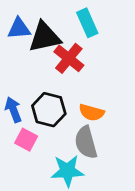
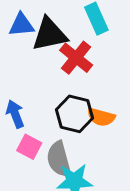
black hexagon: (49, 110) -> (75, 114), moved
gray semicircle: (86, 142) -> (59, 159), moved

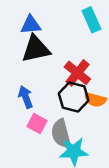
black triangle: (50, 34) -> (36, 49), moved
red cross: (76, 58) -> (77, 73), moved

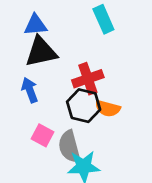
red cross: (77, 73) -> (88, 79), turned 32
blue arrow: (26, 97) -> (30, 90), moved

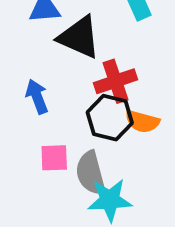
black triangle: (41, 52) -> (79, 37), moved, turned 36
pink square: (42, 135) -> (54, 158), turned -30

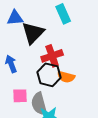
black triangle: (79, 37) -> (33, 33), turned 50

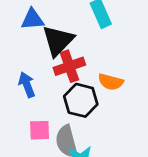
red cross: (52, 56) -> (69, 66), moved
orange semicircle: (66, 77) -> (111, 82), moved

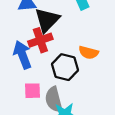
red cross: (69, 66) -> (40, 40), moved
blue arrow: (27, 85) -> (22, 55), size x1.4

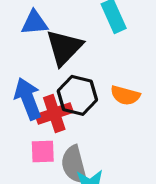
red cross: (40, 40) -> (54, 114), moved
black hexagon: (65, 67) -> (77, 95), moved

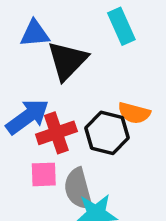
black hexagon: (77, 95) -> (107, 133), moved
blue arrow: (28, 99) -> (28, 117), turned 75

